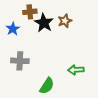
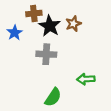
gray cross: (20, 61) -> (46, 54), moved

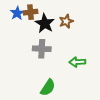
blue star: (15, 33) -> (17, 13), moved
green arrow: (86, 79) -> (77, 62), moved

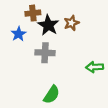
blue star: (17, 13) -> (19, 34), moved
green arrow: (77, 62) -> (95, 67), moved

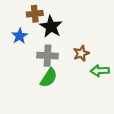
brown star: (71, 23) -> (81, 53), moved
green semicircle: (52, 95) -> (49, 78), moved

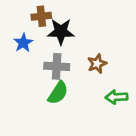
black star: (51, 27) -> (61, 32), turned -30
green arrow: (100, 71) -> (117, 97), moved

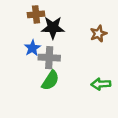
blue star: (23, 43) -> (32, 48), moved
brown star: (97, 64) -> (98, 34), moved

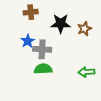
black star: (53, 28) -> (61, 24), moved
green semicircle: (50, 80) -> (43, 69), turned -126

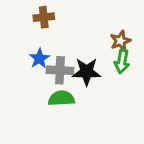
black star: (61, 24) -> (87, 72), moved
green arrow: (86, 72) -> (122, 61), moved, turned -77

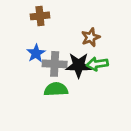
brown star: (120, 41) -> (91, 37), moved
green arrow: (122, 61) -> (97, 64), moved, turned 72

